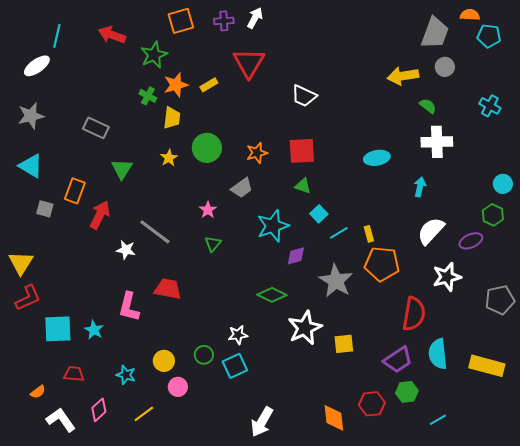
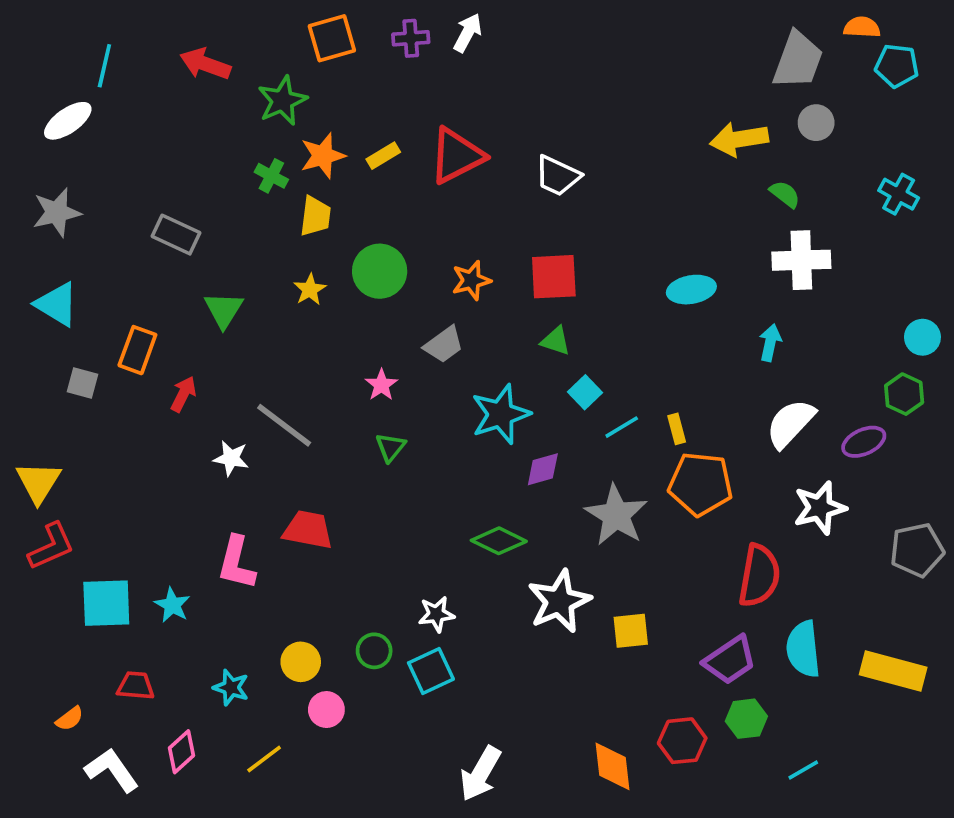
red triangle: (249, 63) -> (457, 156), moved, turned 32
red arrow: (100, 215) -> (183, 394), size x0.7

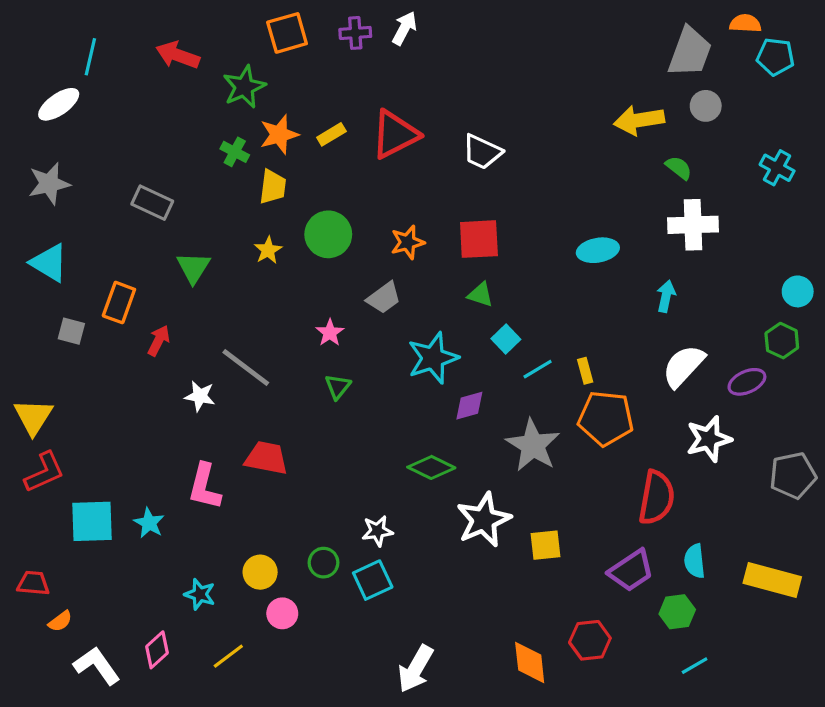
cyan semicircle: (803, 649) -> (695, 561), size x0.7
red trapezoid: (136, 686) -> (33, 583), moved
green hexagon: (746, 719) -> (677, 612), moved

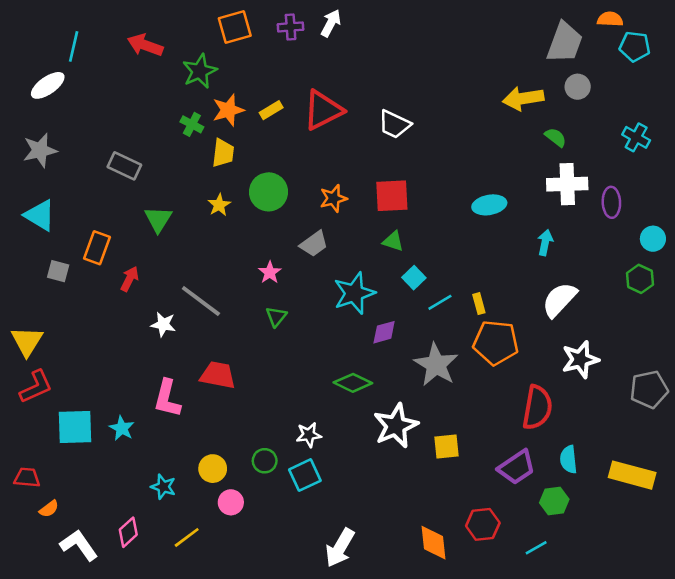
purple ellipse: (747, 382) -> (611, 202), moved, turned -68
cyan line: (695, 666) -> (536, 548), moved

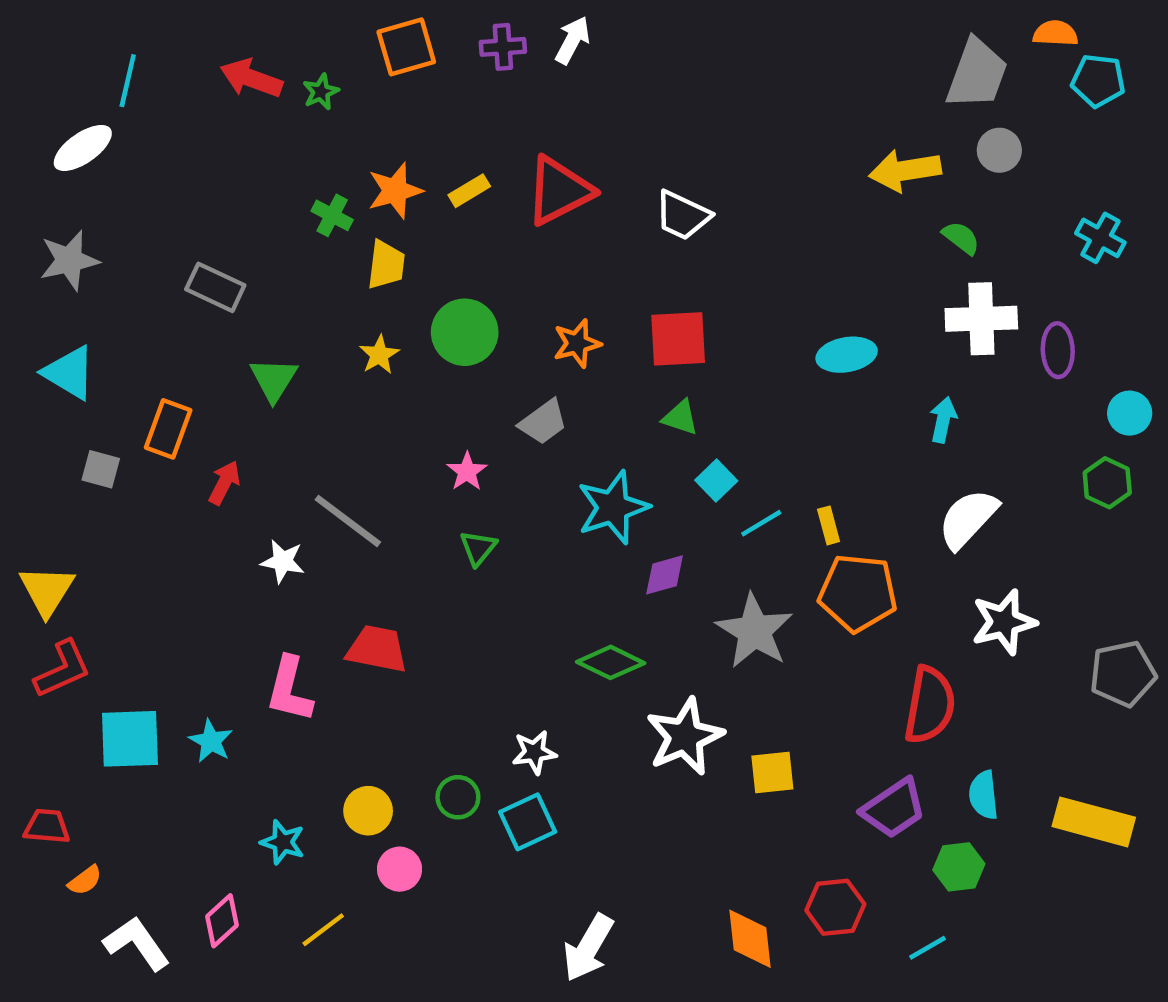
green star: (200, 71) -> (321, 92), moved, size x0.6

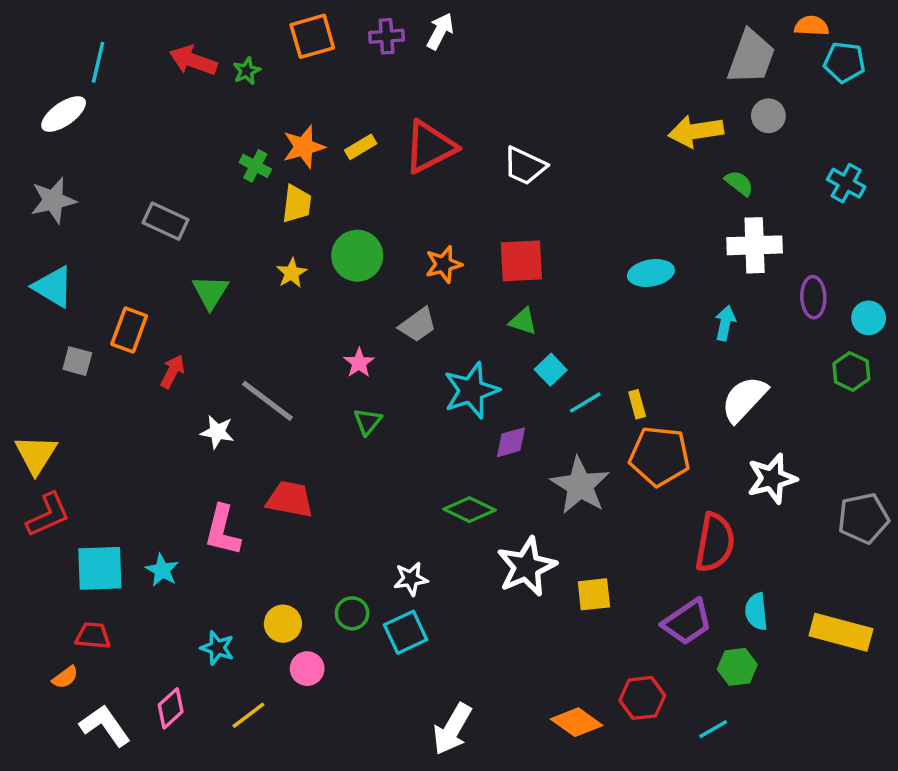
purple ellipse: (1058, 350) -> (813, 297), moved
red trapezoid: (47, 826) -> (93, 636), moved
orange diamond: (750, 939) -> (577, 722), turned -48

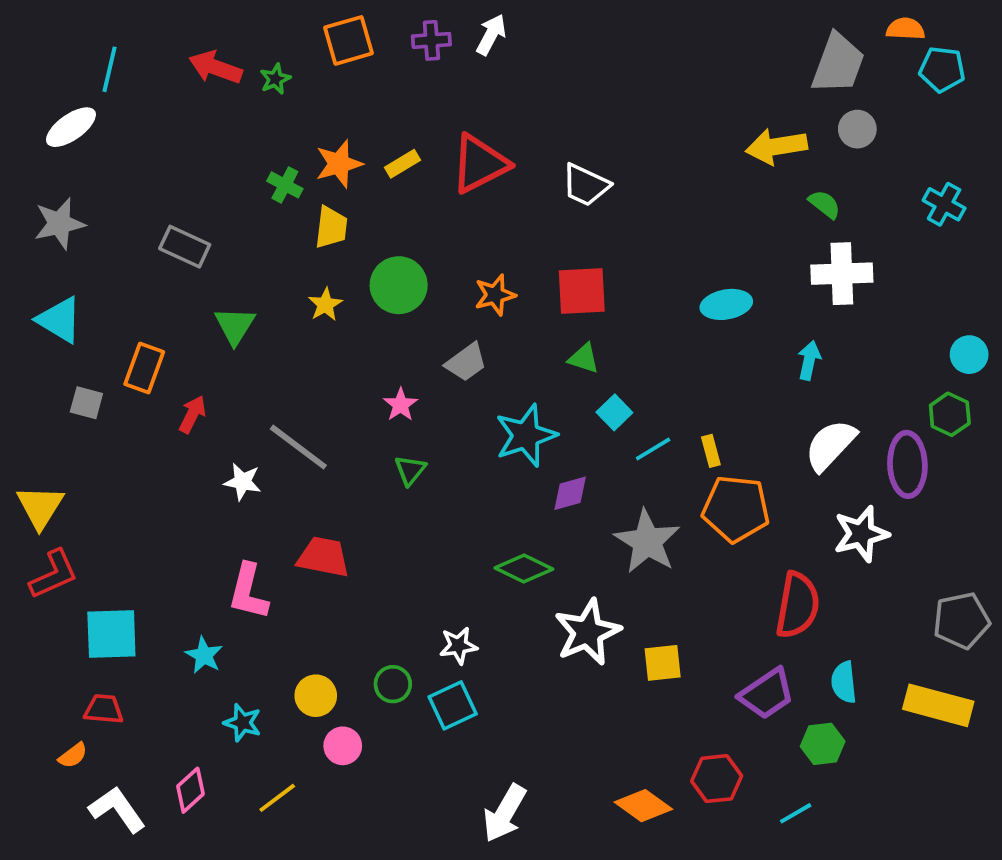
purple ellipse: (813, 297) -> (907, 464), moved, size x1.4
gray pentagon: (863, 518) -> (961, 621), moved
cyan star: (162, 570) -> (204, 655), moved

